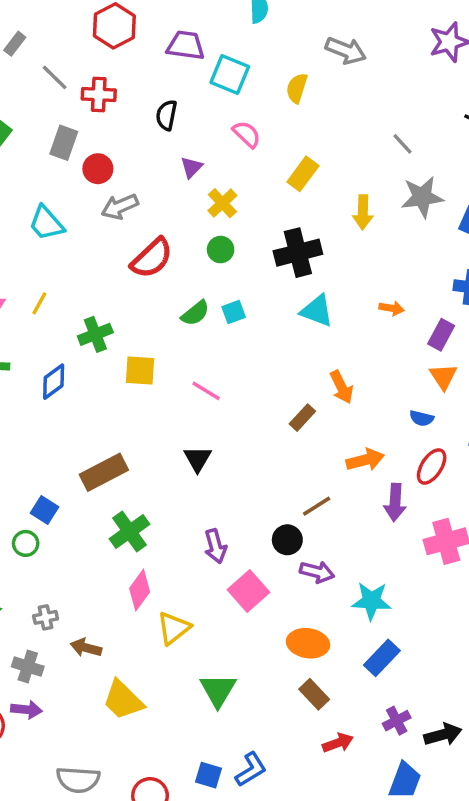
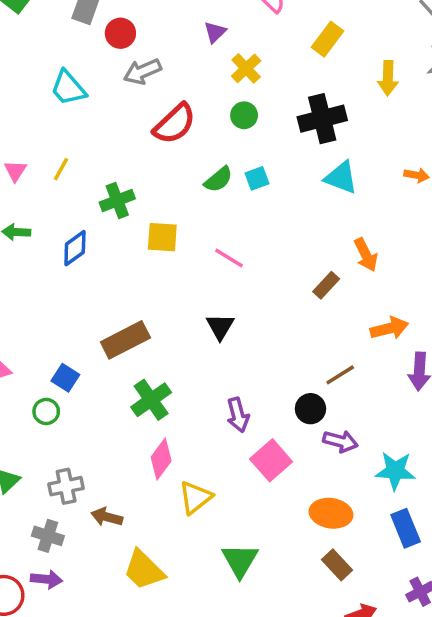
gray cross: (46, 617) -> (66, 486), size x1.4
blue rectangle: (382, 658) -> (406, 528), turned -66

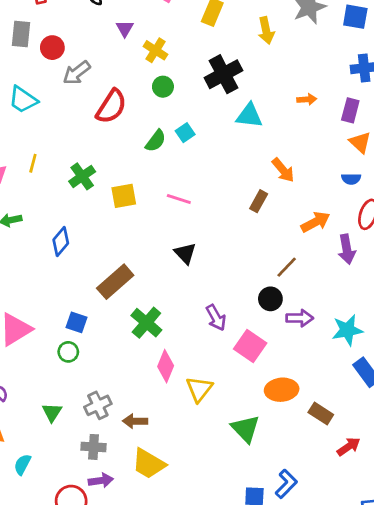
blue diamond: (75, 248) -> (61, 242), moved
orange ellipse: (331, 513) -> (282, 390), moved
yellow trapezoid: (144, 570) -> (149, 464), moved

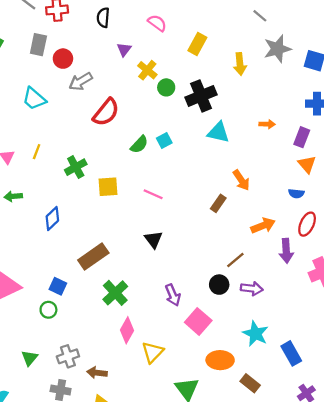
green circle: (163, 87) -> (166, 87), moved
purple arrow: (300, 318) -> (252, 289), moved
cyan star: (347, 330) -> (255, 334), moved, turned 30

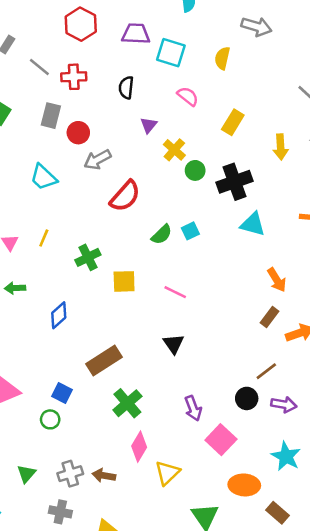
brown rectangle: (218, 203) -> (269, 317), moved
brown arrow: (97, 373) -> (104, 476), moved

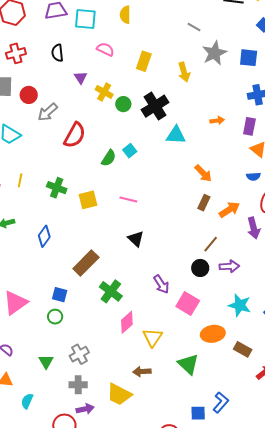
green cross: (88, 257) -> (57, 188), turned -30
pink diamond: (139, 447) -> (127, 322), turned 30
brown arrow: (104, 476) -> (142, 372), moved

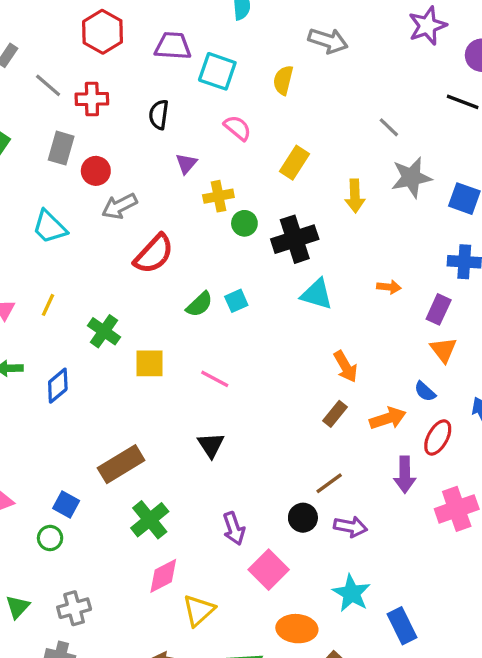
yellow cross: (104, 92) -> (218, 196), turned 36
blue semicircle: (253, 176) -> (425, 391), turned 32
orange arrow: (229, 210) -> (388, 418), moved
blue diamond: (44, 236) -> (58, 386), moved

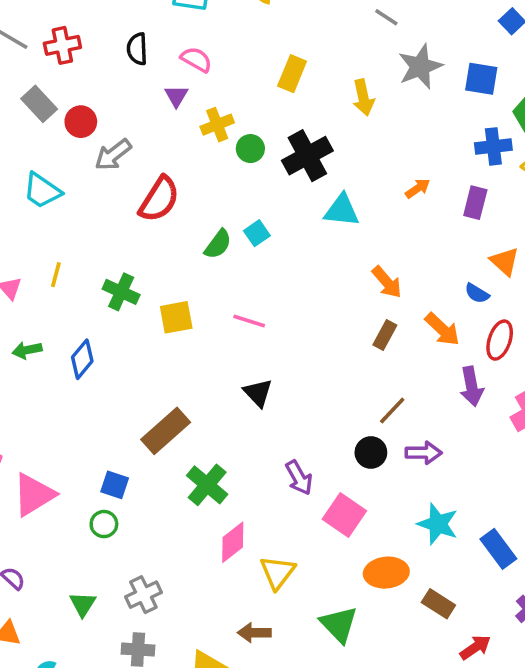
pink semicircle: (238, 128) -> (196, 59), moved
gray rectangle: (61, 148) -> (39, 104), turned -48
orange arrow: (389, 287) -> (418, 188), turned -30
orange triangle: (443, 350) -> (505, 262), moved
orange arrow: (388, 418) -> (442, 329), turned 72

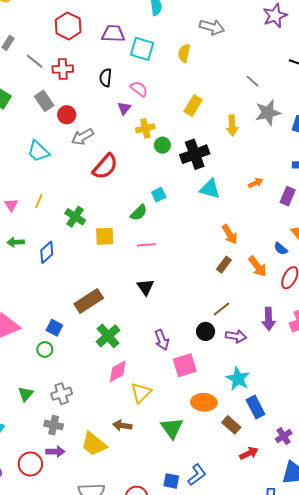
green semicircle: (218, 244) -> (139, 213), moved
pink line: (249, 321) -> (147, 245), turned -30
purple arrow: (472, 386) -> (269, 319), moved
pink square: (344, 515) -> (185, 365), turned 30
blue rectangle: (498, 549) -> (256, 407), moved

